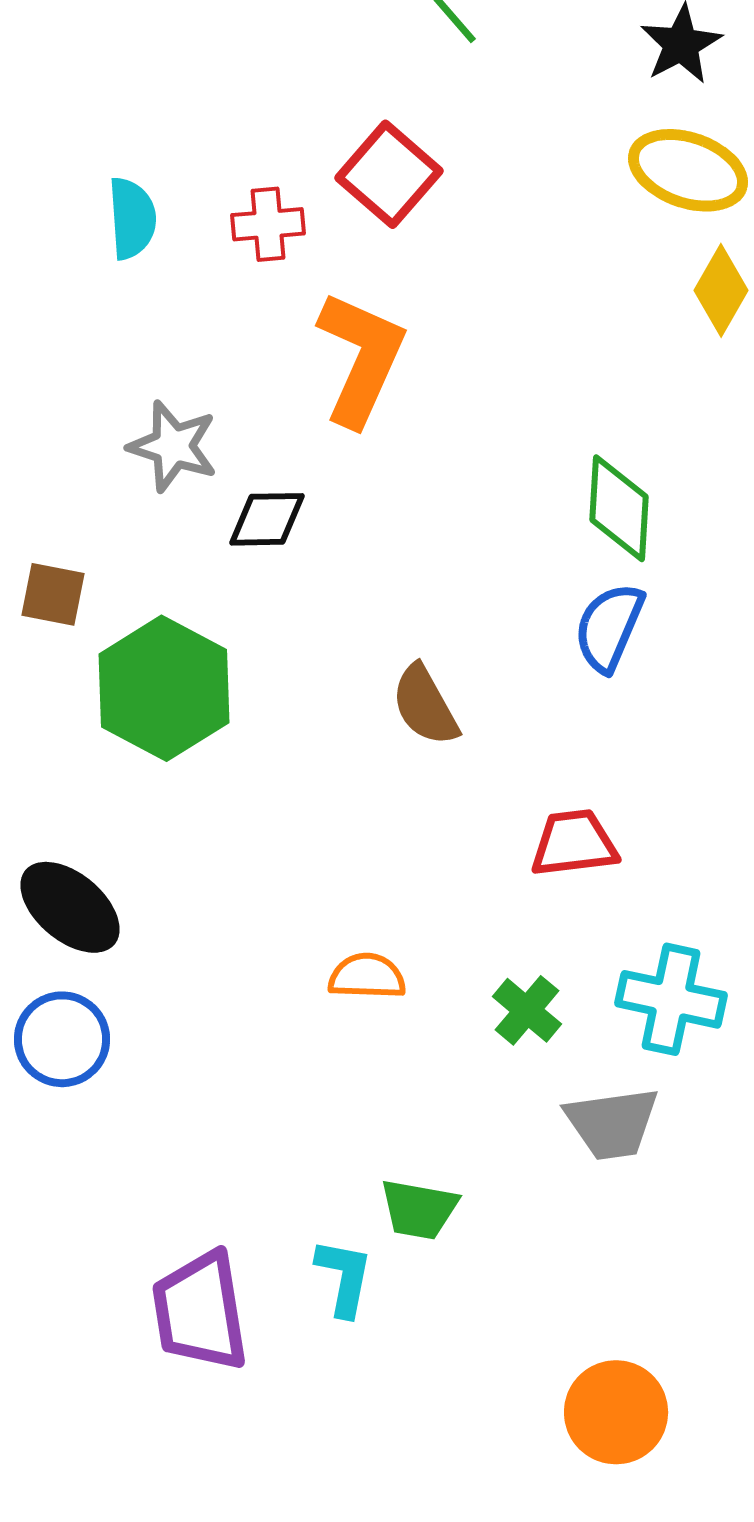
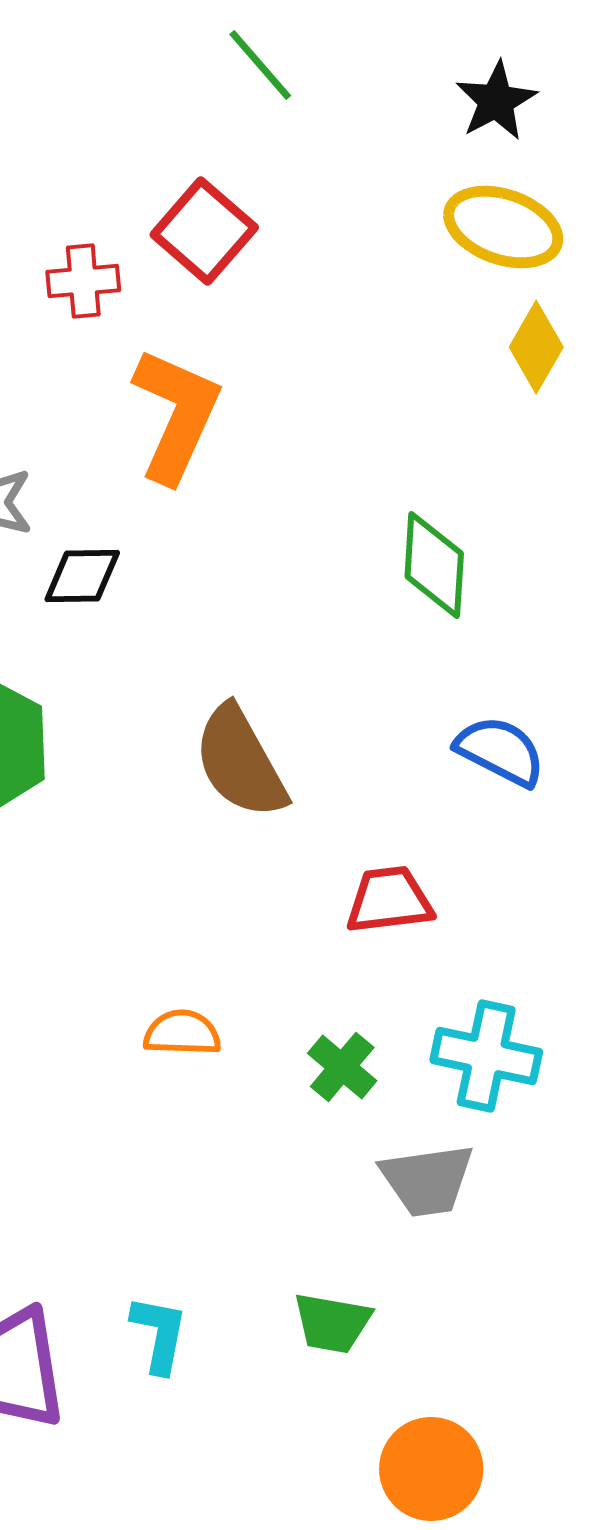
blue semicircle: (609, 627) -> (500, 751), moved, turned 94
brown semicircle: (425, 705) -> (240, 762), size x1.4
green trapezoid: (419, 1209) -> (332, 1323), moved

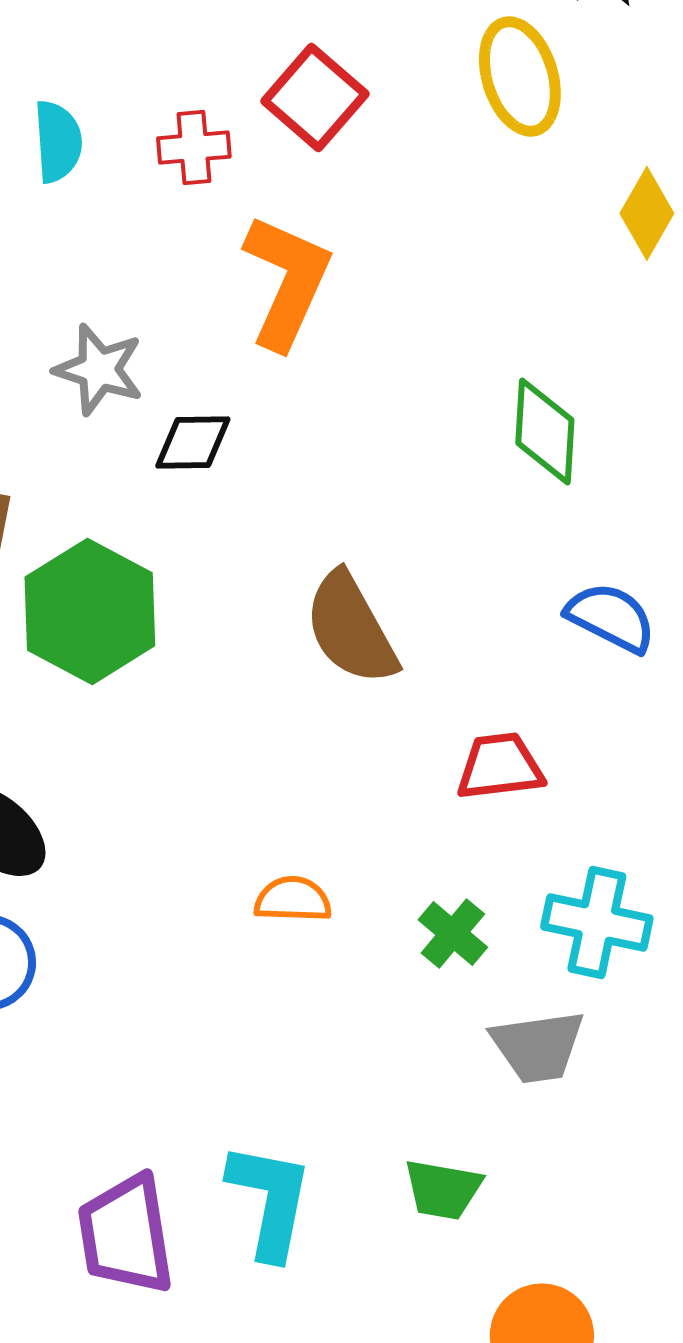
yellow ellipse: (503, 227) -> (520, 76), moved, turned 54
cyan L-shape: (159, 1334) -> (270, 1200), size x1.5

